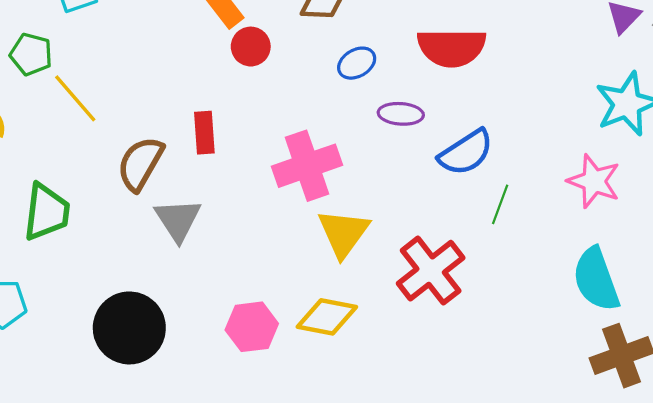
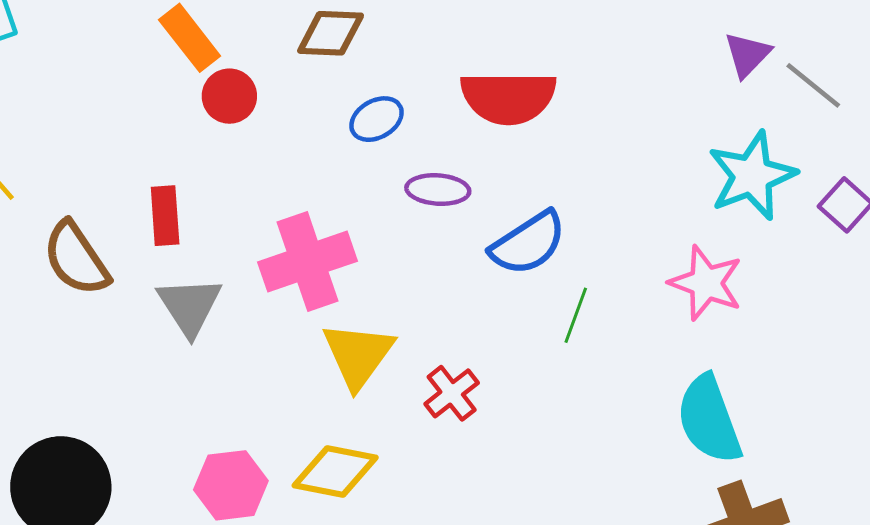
brown semicircle: (140, 164) -> (76, 259), turned -64
gray triangle: (178, 220) -> (190, 306), moved
red cross: (431, 271) -> (452, 393), moved, size x0.6

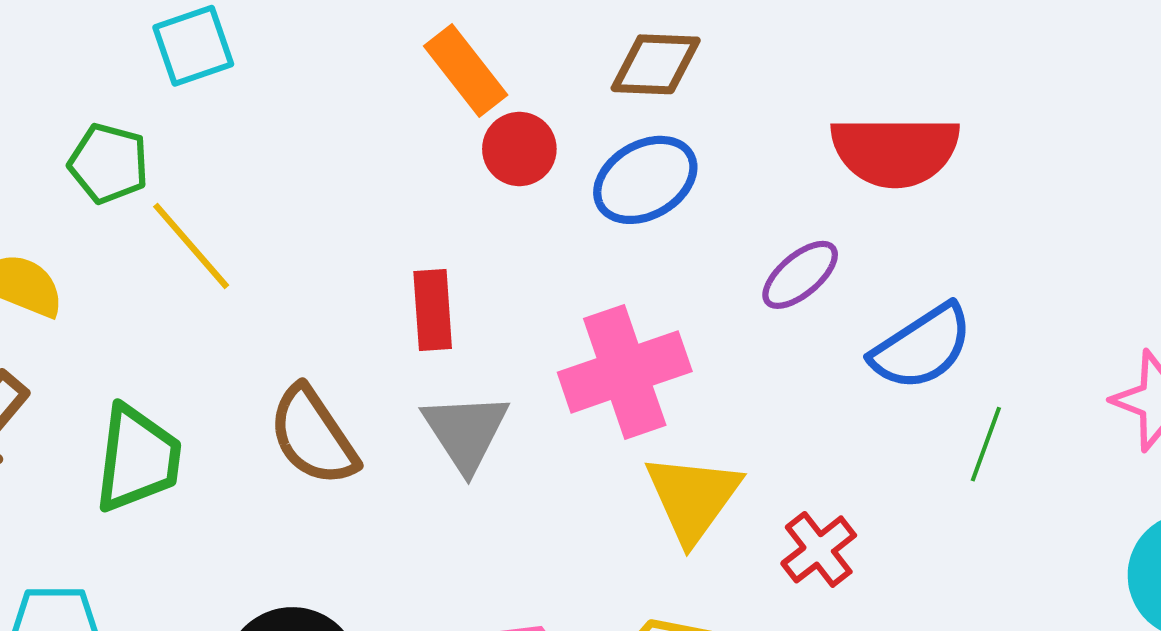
blue ellipse: (377, 119) -> (645, 180), moved, size x1.4
purple ellipse: (438, 190) -> (800, 275), turned -44
brown semicircle: (76, 259) -> (313, 436), moved

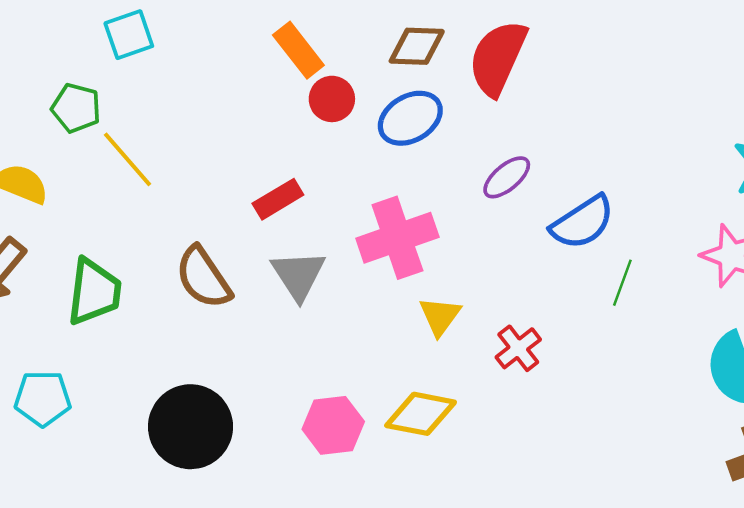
red semicircle: (895, 151) -> (498, 58), moved, turned 114
red rectangle: (433, 310) -> (278, 199), turned 63
yellow triangle: (693, 498) -> (440, 316), size x0.7

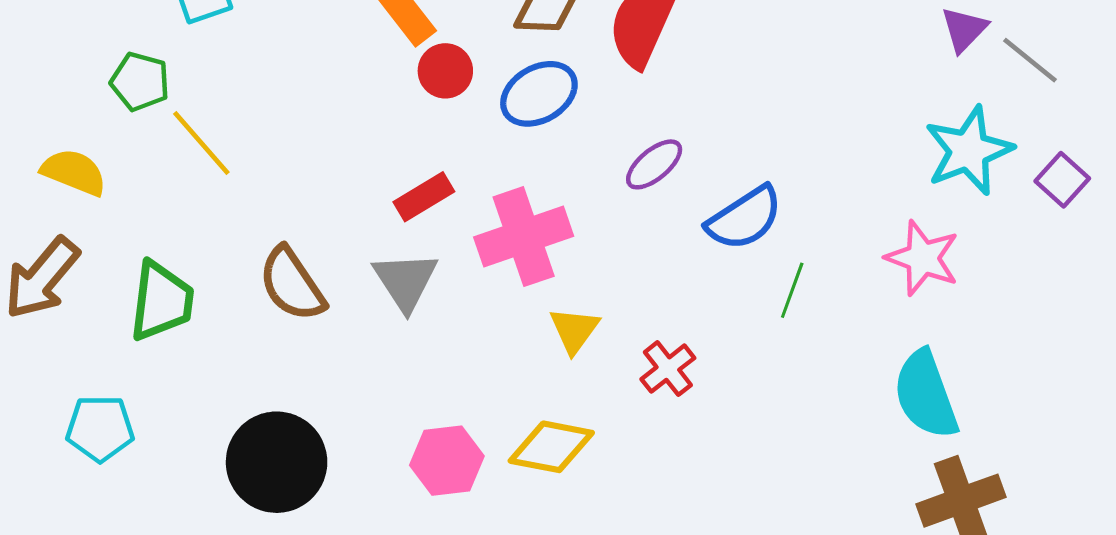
red rectangle: (278, 199) -> (424, 197), moved

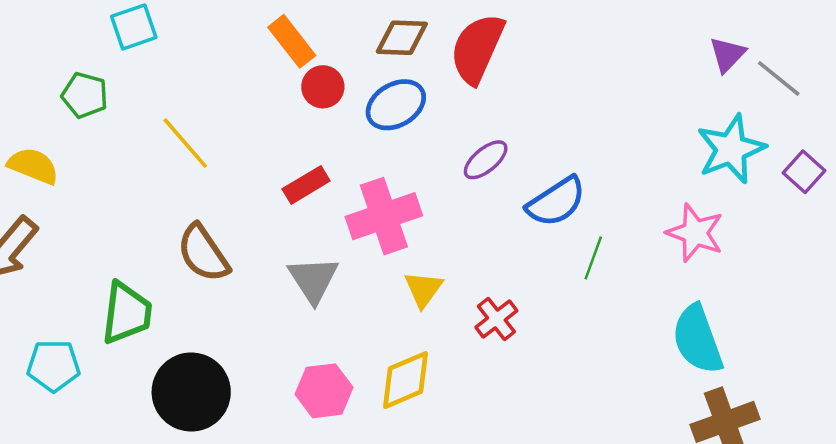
yellow line: (201, 143) -> (185, 143), moved
gray triangle: (405, 281) -> (313, 280), moved
green trapezoid: (161, 301) -> (127, 313), moved
yellow diamond: (551, 447) -> (405, 380), turned -34

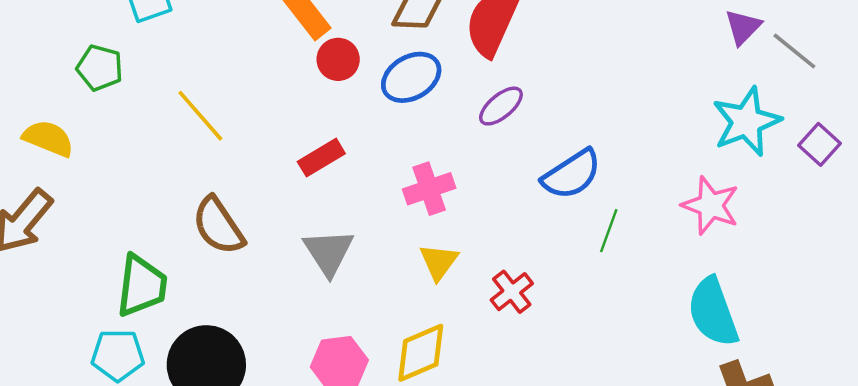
purple ellipse: (486, 160) -> (501, 106), moved
pink cross: (384, 216) -> (429, 189), moved, size x0.7
cyan pentagon: (54, 366) -> (118, 355), moved

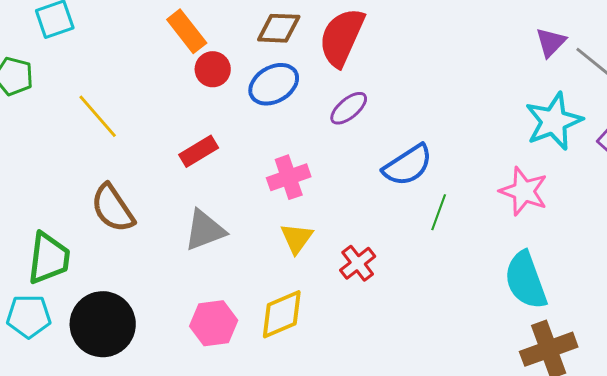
gray triangle: (329, 252) -> (205, 230), turned 42

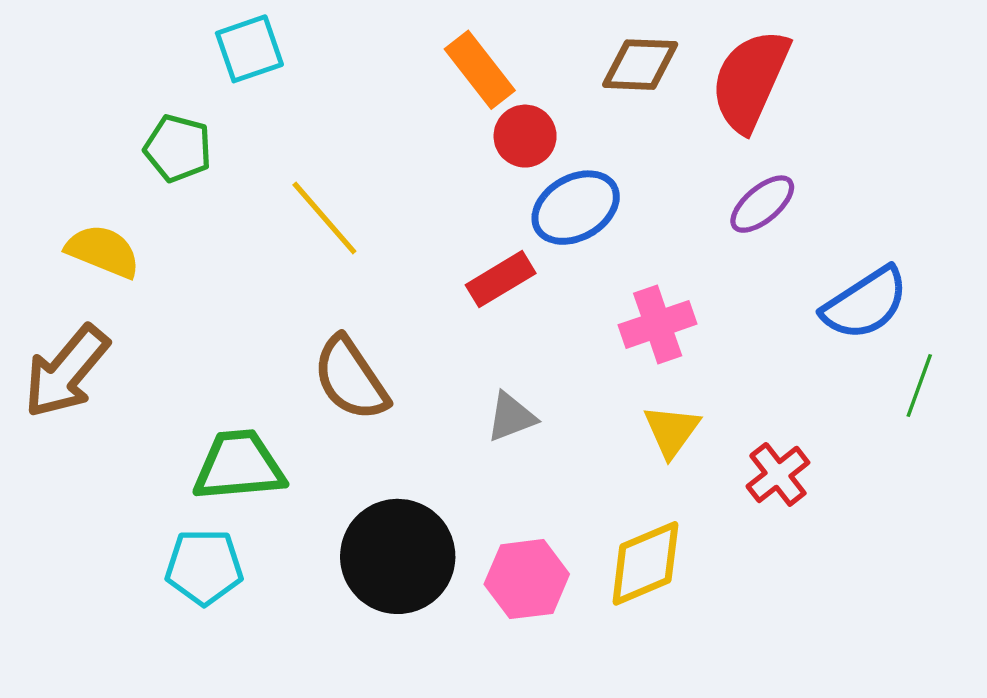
blue ellipse: (274, 84) -> (576, 208), moved
gray triangle: (205, 230) -> (511, 417), size x0.7
green trapezoid: (49, 258) -> (239, 466), turned -102
black circle: (103, 324) -> (398, 556), moved

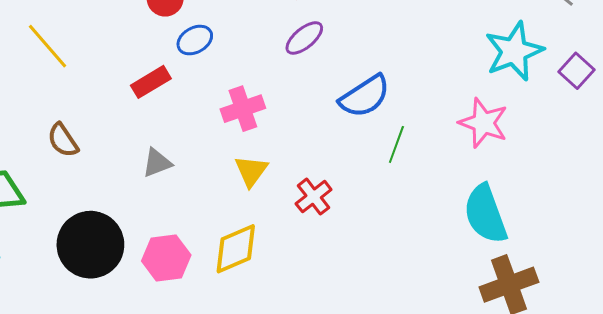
blue ellipse: (576, 208) -> (195, 40), size x0.7
brown semicircle: (351, 379) -> (63, 140), size x0.7

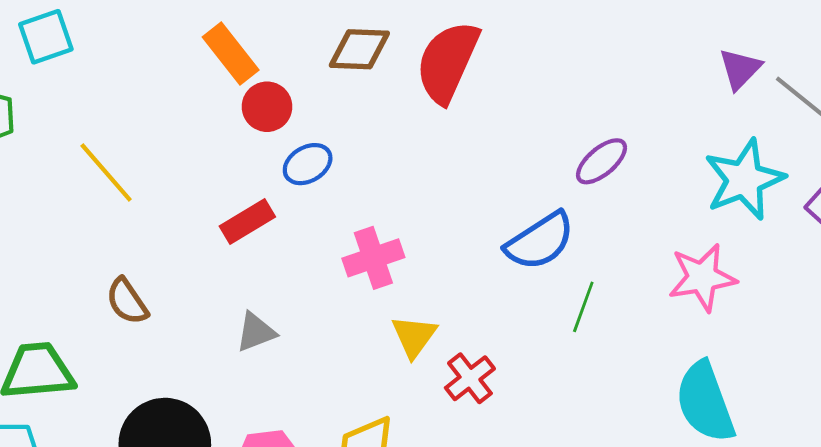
purple ellipse: (304, 38) -> (602, 161), moved
pink star: (483, 123) -> (702, 277), turned -30
yellow triangle: (251, 171) -> (414, 336), moved

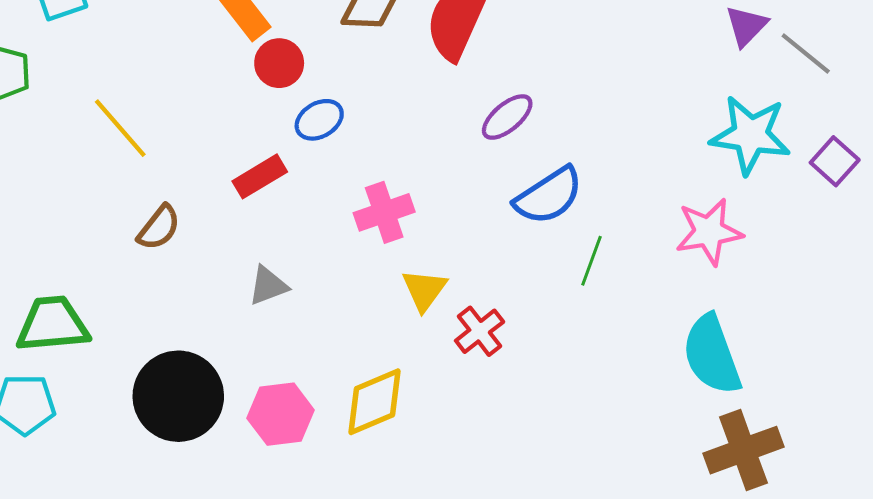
purple ellipse: (602, 161) -> (507, 117), moved
cyan star: (744, 179) -> (750, 135), turned 30
brown semicircle: (127, 301) -> (159, 228), moved, turned -108

